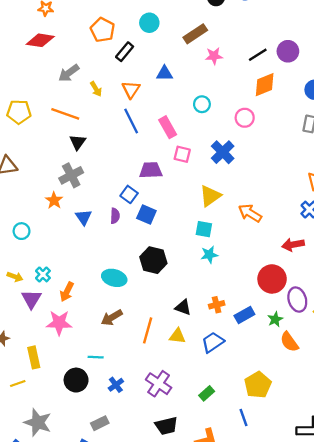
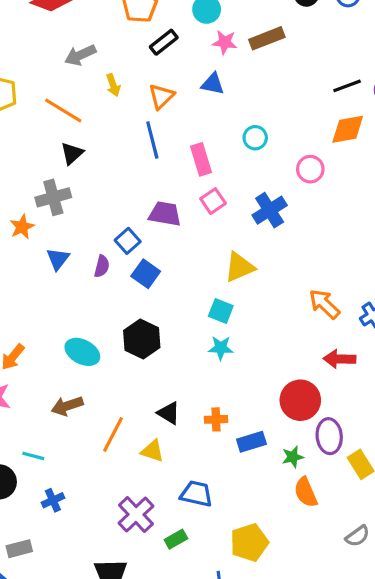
pink star: (214, 56) -> (225, 42), moved
pink square: (182, 154) -> (213, 201), turned 30
orange arrow: (250, 213) -> (324, 304), moved
blue trapezoid: (213, 342) -> (196, 494), moved, turned 35
purple cross: (159, 384) -> (136, 515), moved

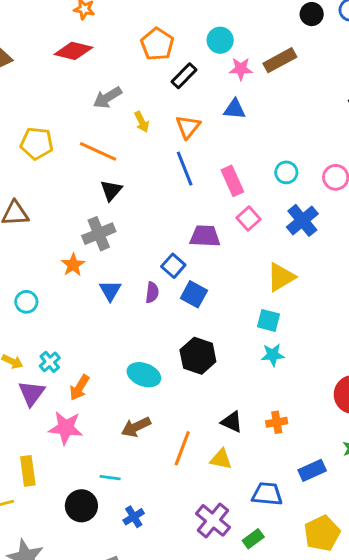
cyan circle: (255, 138) -> (286, 172), moved
blue rectangle: (251, 442) -> (312, 470), moved

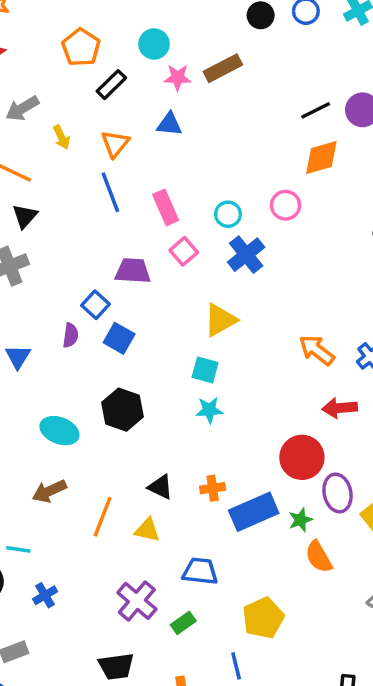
cyan circle: (286, 172) -> (228, 214), moved
blue triangle: (110, 291) -> (18, 357), moved
blue rectangle: (312, 470) -> (254, 512), moved, size x1.5

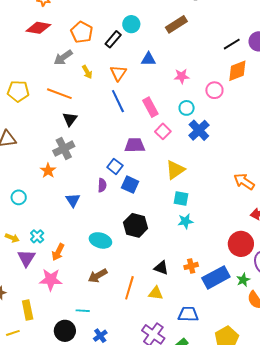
cyan circle: (154, 44) -> (131, 24), moved
orange pentagon: (81, 47) -> (82, 32), moved
pink star: (177, 78) -> (182, 76), moved
pink circle: (286, 205) -> (214, 90), moved
yellow triangle: (220, 320) -> (175, 170), moved

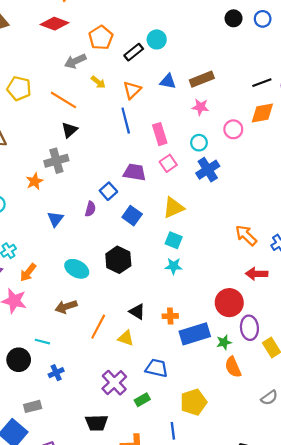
brown rectangle: (176, 24) -> (202, 79), moved
yellow arrow: (87, 72) -> (98, 82), turned -32
blue square: (130, 185) -> (132, 216), moved

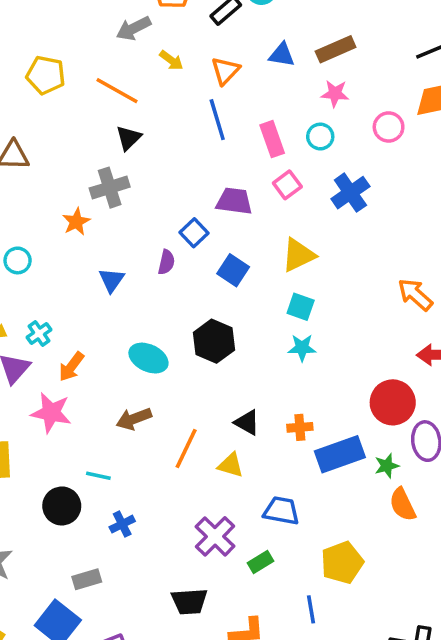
cyan circle: (199, 143) -> (320, 137), moved

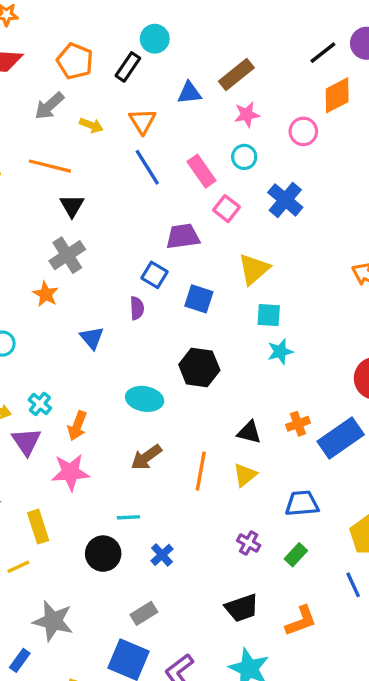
yellow triangle: (231, 465) -> (245, 475), turned -40
purple cross: (215, 536) -> (249, 543), size x0.6

